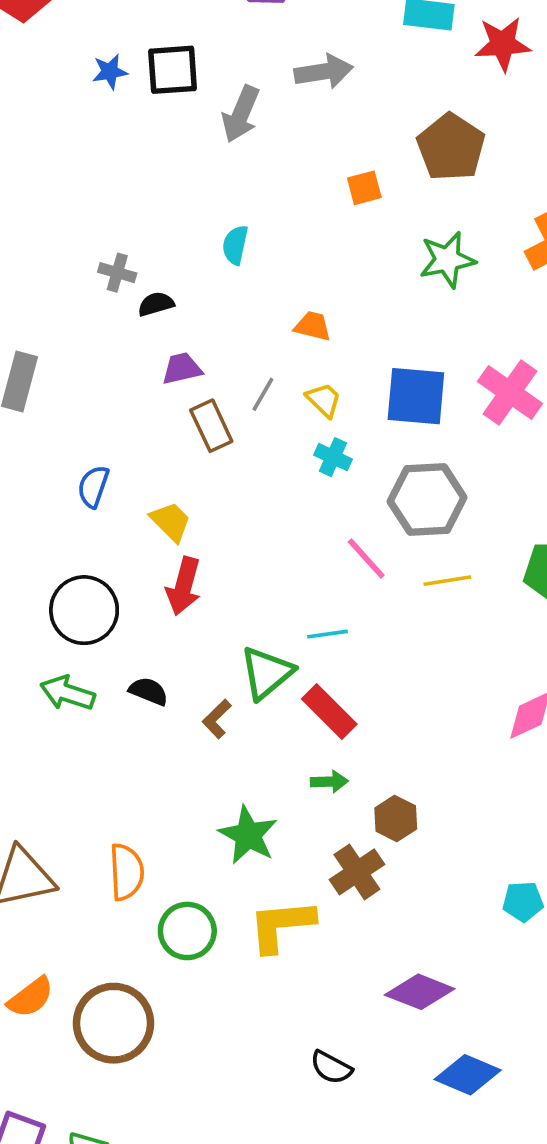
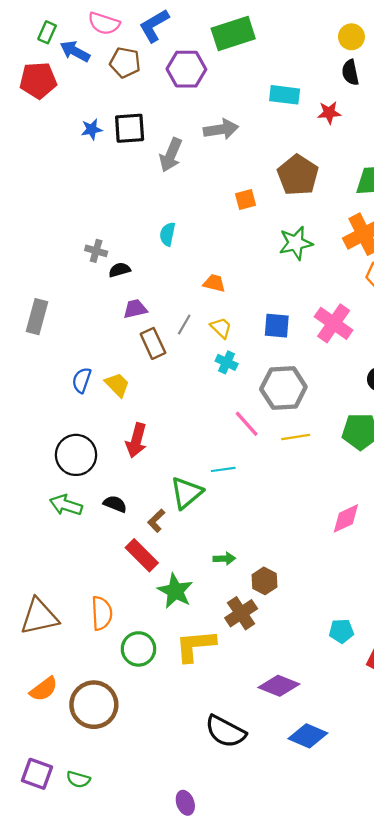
red star: (503, 44) -> (329, 113), size x0.7
blue square: (416, 396) -> (277, 326), size x0.7
yellow trapezoid: (171, 522) -> (117, 385), moved
red rectangle: (329, 712) -> (142, 555), moved
black semicircle: (331, 1067) -> (225, 731), size x1.6

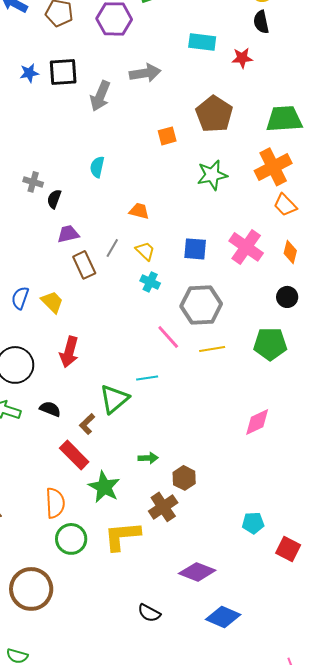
black semicircle: (120, 270) -> (54, 199), turned -54
orange semicircle: (102, 613) -> (55, 503), moved
black semicircle: (225, 731) -> (149, 613), size x0.6

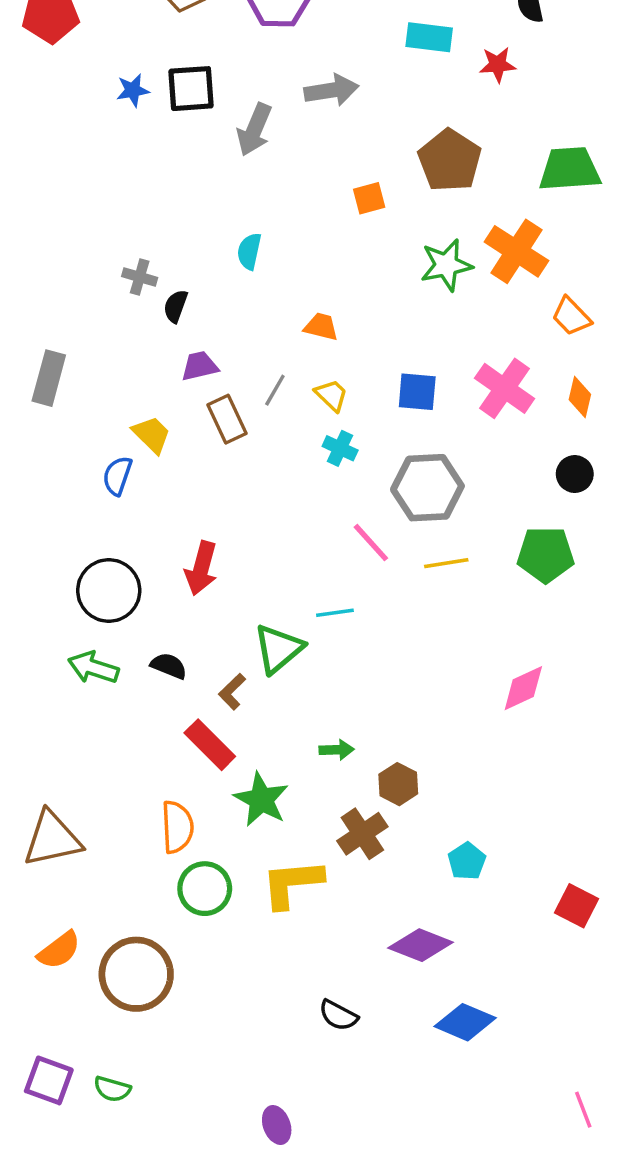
orange cross: (273, 167) -> (516, 251), moved, turned -30
yellow trapezoid: (52, 302) -> (152, 435), moved
cyan pentagon: (253, 523) -> (467, 861), moved, turned -30

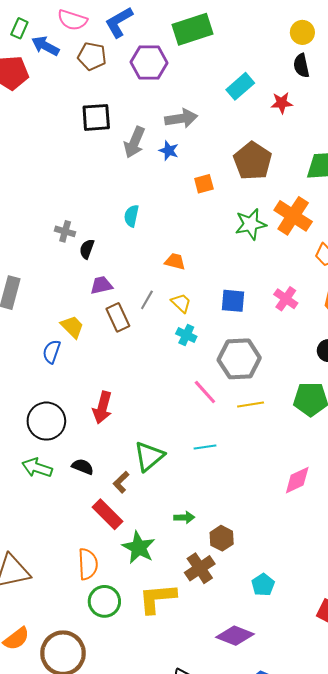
cyan rectangle: (429, 37) -> (240, 86), turned -48
blue star: (133, 90) -> (169, 151), moved, turned 30
pink cross: (505, 388) -> (286, 299), size x0.7
cyan line: (335, 613) -> (205, 447), moved

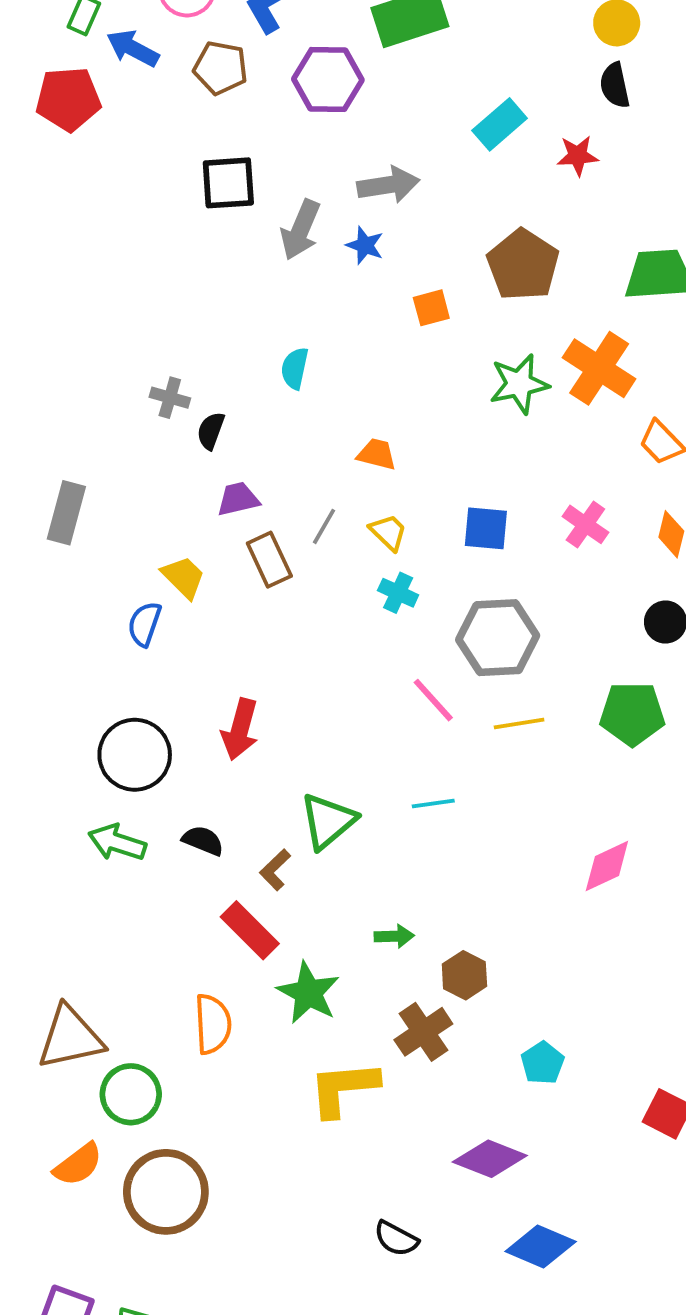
green circle: (104, 601) -> (131, 1094), moved

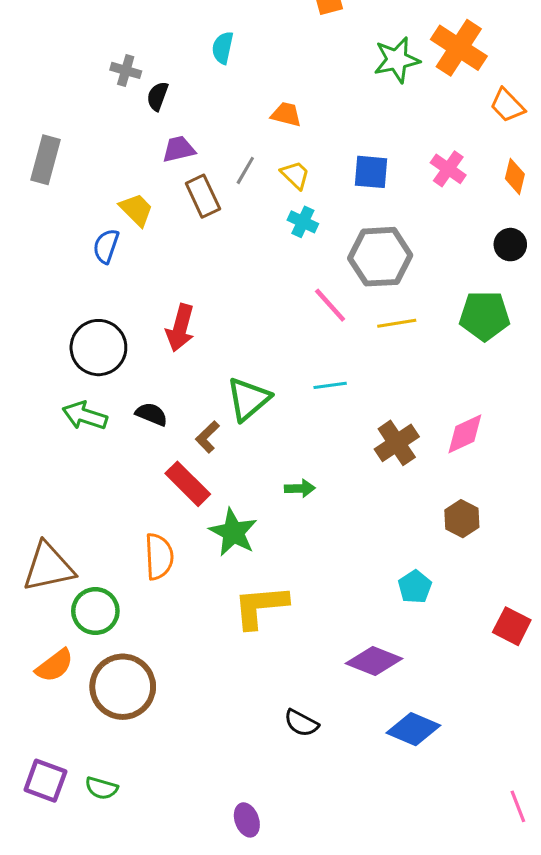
brown hexagon: (464, 975) -> (462, 519), moved
brown cross: (423, 1032) -> (397, 443), moved

